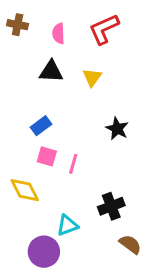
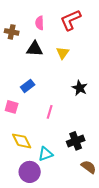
brown cross: (18, 25) -> (12, 32), moved
pink square: (47, 156) -> (12, 107), moved
yellow diamond: (25, 190) -> (22, 141), moved

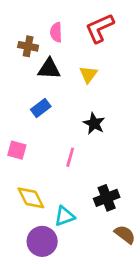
brown cross: (12, 32) -> (28, 46), moved
blue rectangle: (28, 86) -> (41, 108), moved
black star: (80, 88) -> (94, 123), moved

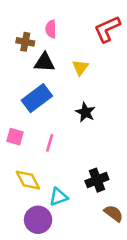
red L-shape: (100, 28) -> (107, 29), moved
blue rectangle: (41, 108) -> (37, 98), size x1.6
pink line: (70, 157) -> (50, 143), moved

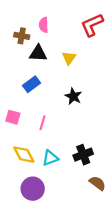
blue rectangle: (37, 98) -> (32, 84), size x0.7
cyan triangle: (59, 197) -> (50, 158), moved

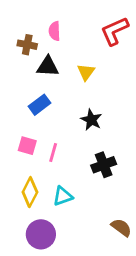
pink square: (13, 117) -> (27, 146), moved
yellow diamond: (24, 155) -> (30, 192), turned 55
black cross: (83, 155) -> (104, 165), moved

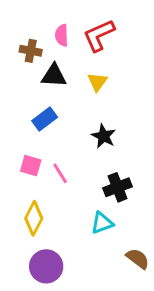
red L-shape: (115, 31) -> (99, 35), moved
pink line: (53, 152) -> (60, 173), turned -48
cyan triangle: (63, 196) -> (102, 223), moved

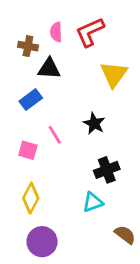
yellow triangle: (97, 82) -> (114, 74), moved, size x1.5
blue rectangle: (45, 119) -> (31, 100), moved
pink line: (60, 173) -> (55, 135), moved

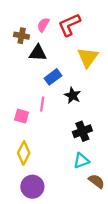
pink semicircle: (56, 32) -> (43, 25), turned 32
blue rectangle: (31, 100) -> (53, 77), moved
pink line: (55, 135) -> (42, 104), turned 40
cyan triangle: (93, 202) -> (81, 161), moved

